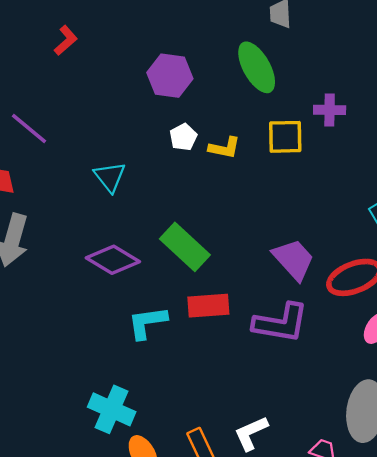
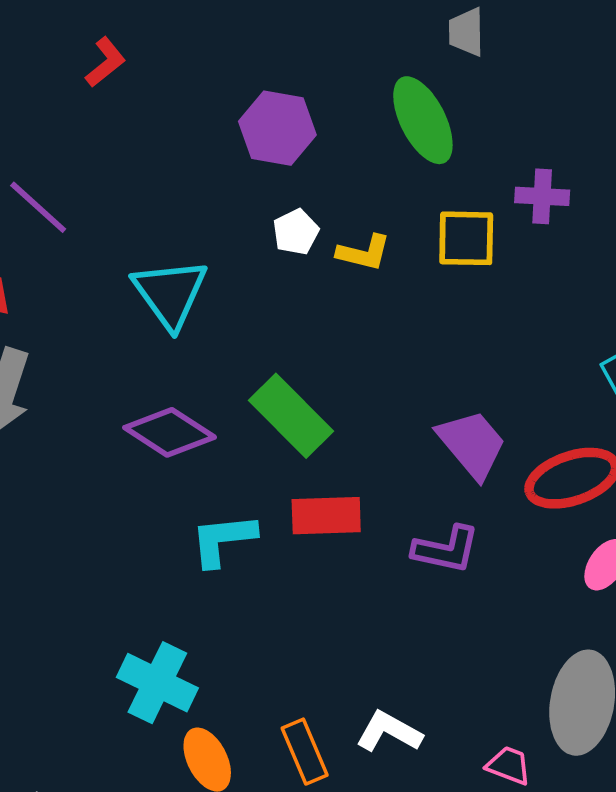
cyan triangle: (110, 177) -> (170, 293), size x1.4
purple L-shape: (281, 323) -> (446, 549), size x0.7
white L-shape: (251, 433) -> (389, 732), turned 51

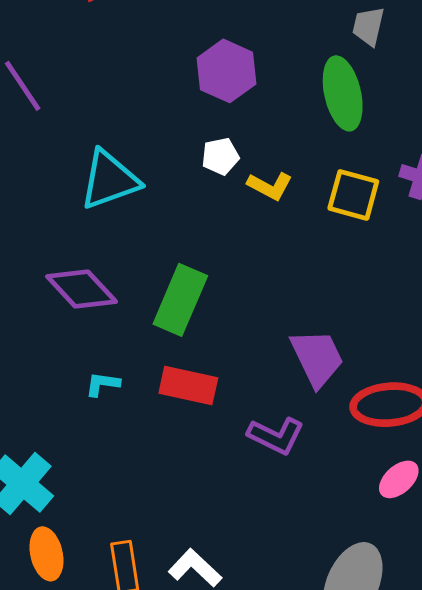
gray trapezoid: (466, 32) -> (368, 26), moved
cyan triangle: (170, 293) -> (109, 180), turned 32
green rectangle: (291, 416) -> (180, 300), turned 54
cyan L-shape: (223, 540) -> (102, 384), size x0.6

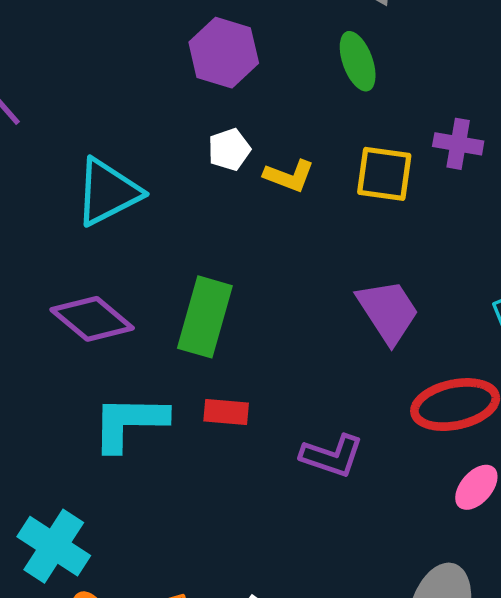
green ellipse: (343, 93) -> (358, 61), size x0.7
purple trapezoid: (317, 358) -> (388, 311), moved
cyan L-shape: (102, 384) -> (129, 423), size x2.0
red rectangle: (188, 385) -> (226, 412), size x0.7

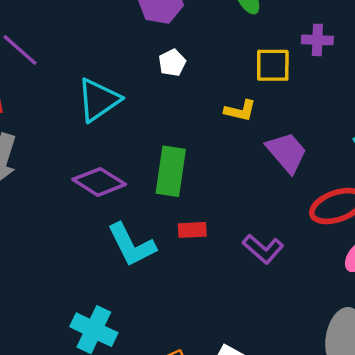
yellow L-shape: (289, 176) -> (240, 111), moved
cyan L-shape: (129, 423) -> (132, 245), turned -110
purple L-shape: (332, 456) -> (263, 249), turned 30

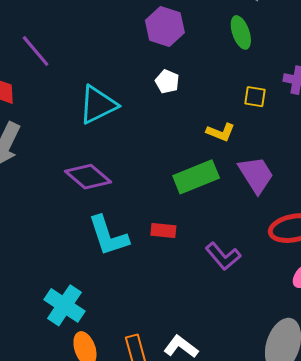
white pentagon: (172, 63) -> (167, 82), turned -30
yellow square: (273, 65) -> (255, 97), size x0.7
green rectangle: (171, 171) -> (196, 177), moved, turned 51

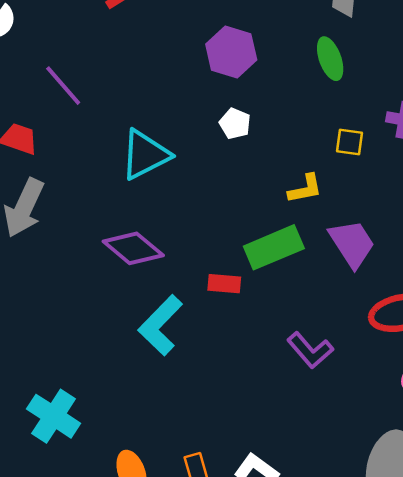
yellow L-shape: (221, 132) -> (305, 189), turned -32
red rectangle: (163, 231) -> (224, 284), moved
cyan L-shape: (108, 236) -> (160, 325), turned 63
cyan cross: (64, 305) -> (54, 416), moved

